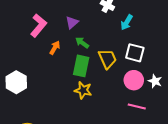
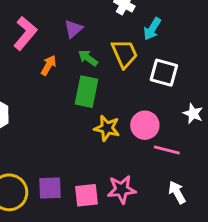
yellow trapezoid: (107, 59) -> (124, 54), moved
pink circle: (134, 80) -> (145, 125), moved
yellow star: (83, 90) -> (107, 128), moved

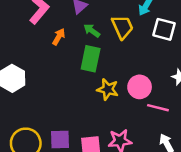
white square: (164, 73) -> (164, 29), moved

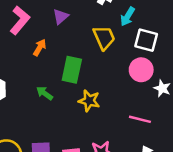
green arrow: (92, 31) -> (45, 93), moved
pink circle: (140, 87) -> (141, 70), moved

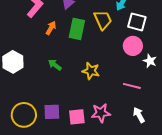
green rectangle: (72, 70) -> (77, 29), moved

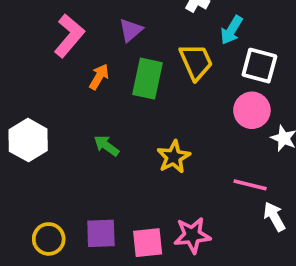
yellow star: (91, 71) -> (174, 157), turned 30
yellow circle: (24, 115) -> (49, 239), size x0.7
white arrow: (139, 115) -> (274, 217), moved

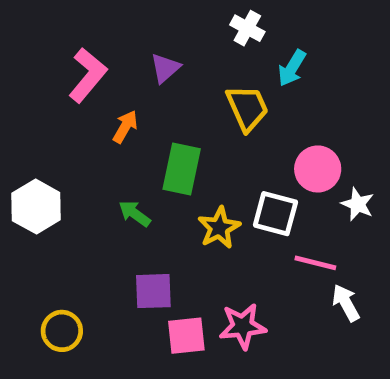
white square: (259, 66) -> (275, 214), moved
green rectangle: (148, 79) -> (182, 169), moved
purple square: (101, 233) -> (153, 291), moved

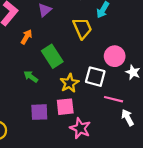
green rectangle: (182, 169) -> (52, 56), turned -45
pink star: (243, 326) -> (80, 128), turned 30
pink square: (186, 336) -> (65, 107), moved

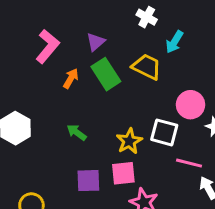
yellow trapezoid: (82, 28) -> (147, 67), turned -40
green rectangle: (52, 56) -> (106, 74), moved

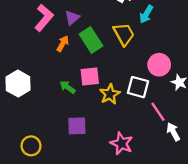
purple triangle: (96, 42) -> (72, 18), moved
yellow trapezoid: (147, 67) -> (124, 34), turned 35
pink line: (189, 163) -> (158, 112), turned 42
pink square: (123, 173) -> (90, 76), moved

